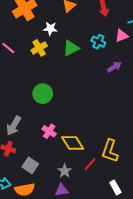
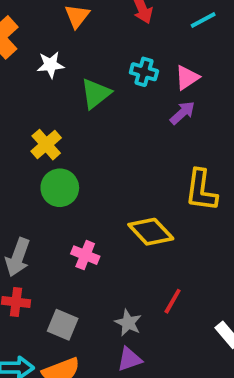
pink triangle: (122, 36) -> (187, 78), moved
yellow cross: (39, 48) -> (46, 145), moved
yellow diamond: (73, 143) -> (151, 232), moved
yellow L-shape: (110, 151) -> (201, 190), moved

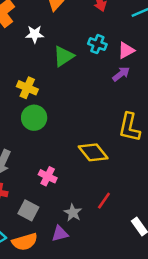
yellow cross: (46, 145) -> (27, 88), turned -30
pink cross: (85, 255) -> (48, 176), moved
purple triangle: (130, 359) -> (60, 234), moved

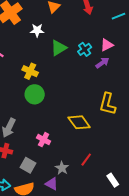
cyan cross: (97, 44) -> (85, 49), moved, turned 32
purple triangle: (60, 234) -> (52, 184), turned 40

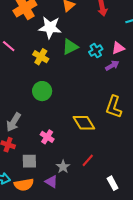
white star: (37, 30) -> (50, 28), size x1.6
yellow cross: (30, 71) -> (41, 57), moved
gray square: (28, 165) -> (29, 161), turned -35

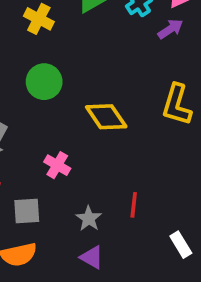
yellow diamond: (84, 123) -> (106, 117), moved
red line: (88, 160) -> (134, 205), turned -32
purple triangle: (51, 182) -> (92, 257), moved

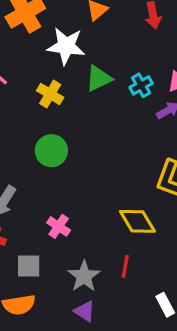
yellow diamond: (106, 117) -> (137, 221), moved
gray star: (89, 219) -> (84, 276), size x1.4

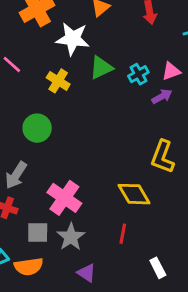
green circle: (51, 151) -> (37, 128), moved
pink cross: (59, 226) -> (64, 198), size x1.6
gray star: (84, 276) -> (71, 237), moved

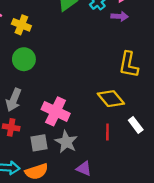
yellow cross: (58, 81) -> (21, 25), moved
purple arrow: (162, 96) -> (120, 16), turned 42
white rectangle: (158, 268) -> (136, 125), moved

